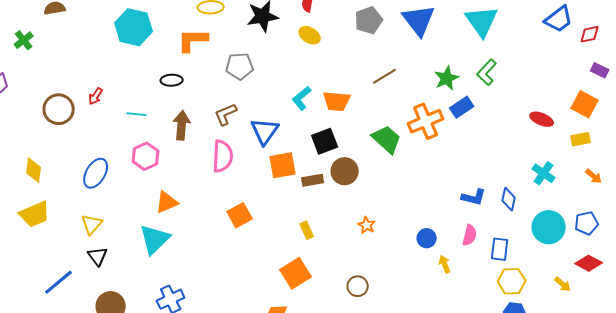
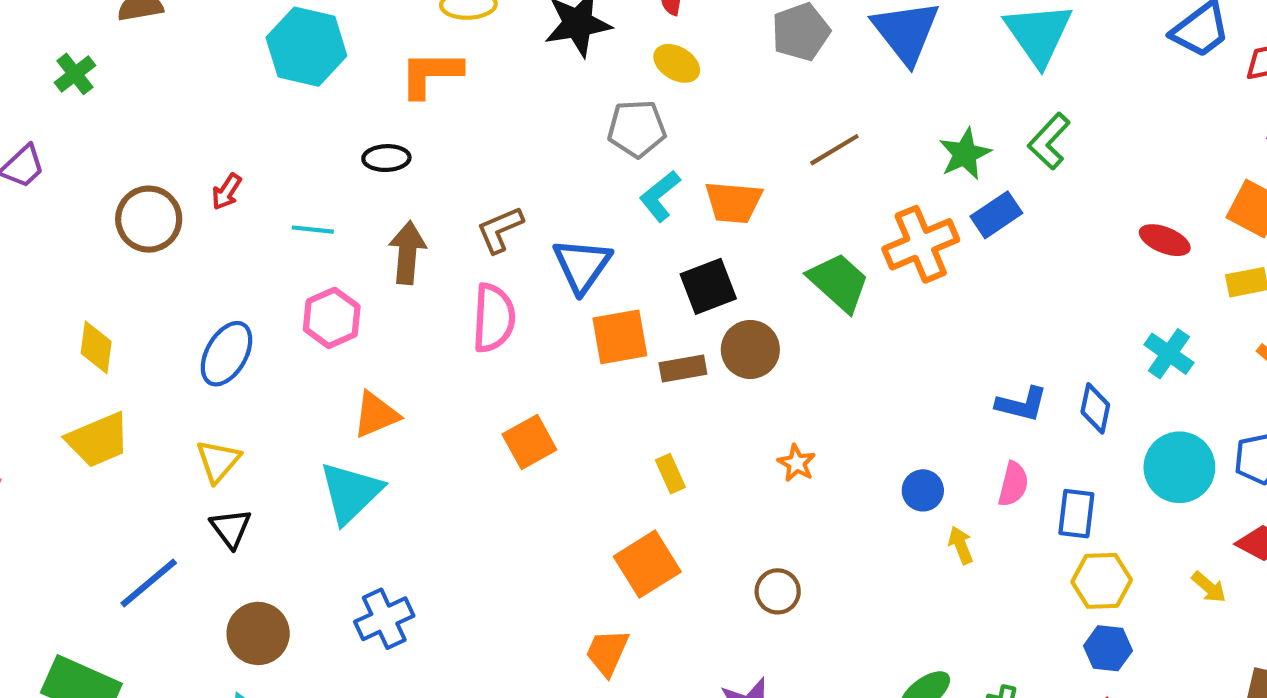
gray pentagon: (240, 66) -> (637, 129), moved

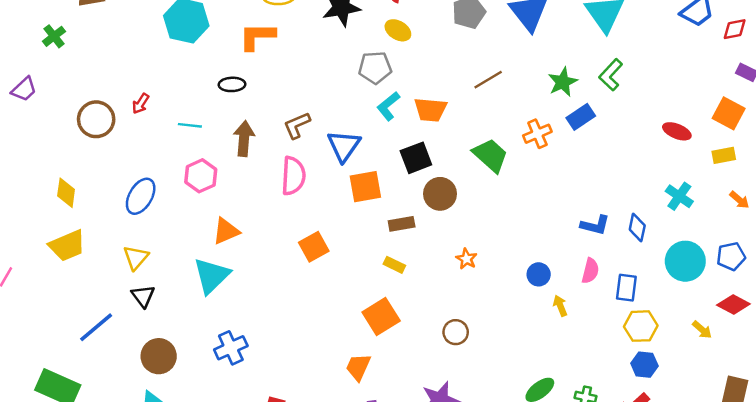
orange cross: (921, 244) -> (537, 134), size x0.7
brown rectangle: (683, 368) -> (402, 224), moved
yellow rectangle: (670, 474) -> (394, 265), turned -40

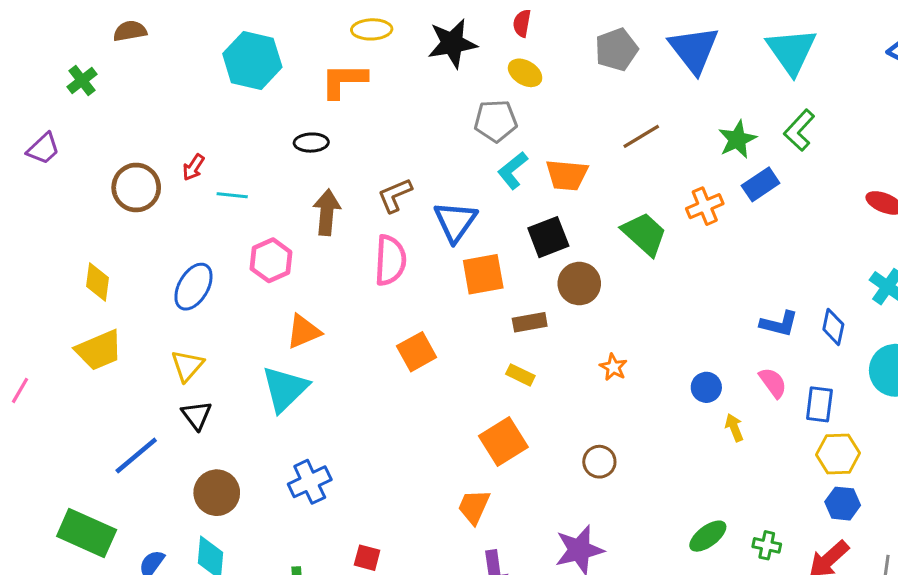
cyan line: (190, 125) -> (232, 195), moved
pink semicircle: (590, 271) -> (773, 383), turned -50

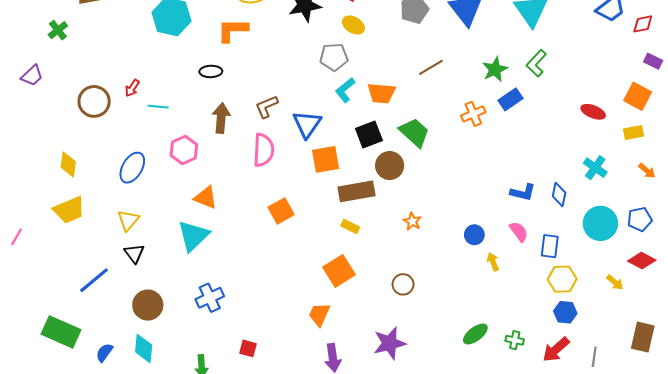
green trapezoid: (644, 234) -> (414, 132), moved
brown rectangle: (530, 322) -> (357, 191), size x1.6
orange triangle: (303, 332) -> (206, 198), turned 45

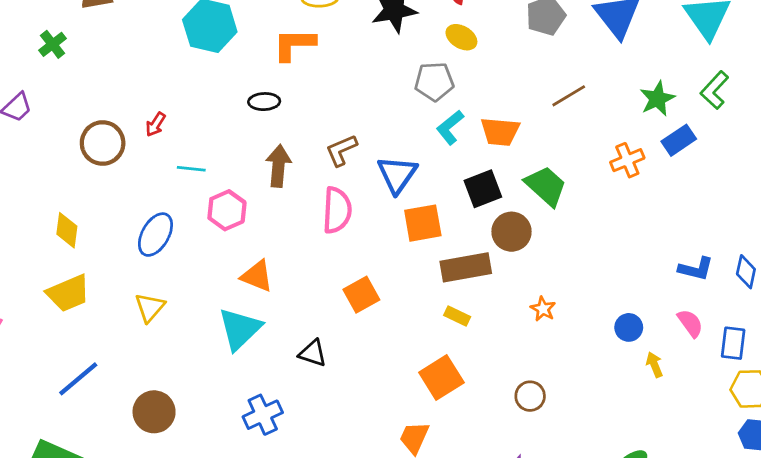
cyan line: (158, 107) -> (191, 169), moved
black triangle: (134, 253) -> (313, 353), moved, turned -35
blue line: (94, 280) -> (78, 379), moved
brown circle: (148, 305) -> (154, 412), moved

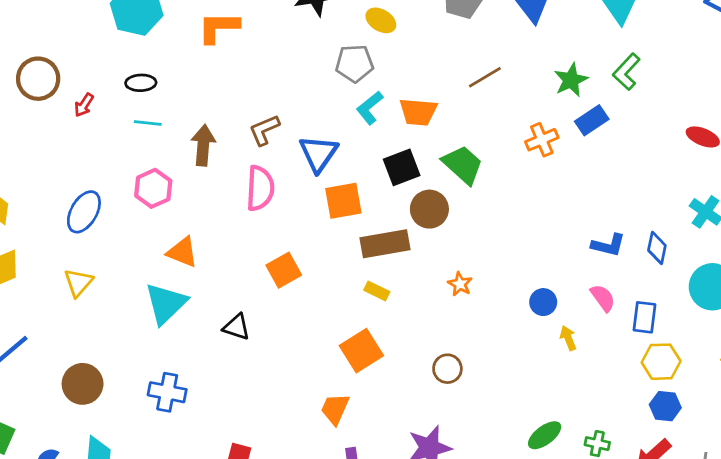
black ellipse: (264, 102) -> (141, 83), moved
brown circle: (103, 143) -> (38, 79), moved
cyan line: (191, 169) -> (148, 123), moved
blue cross: (263, 415) -> (167, 392), moved, turned 36

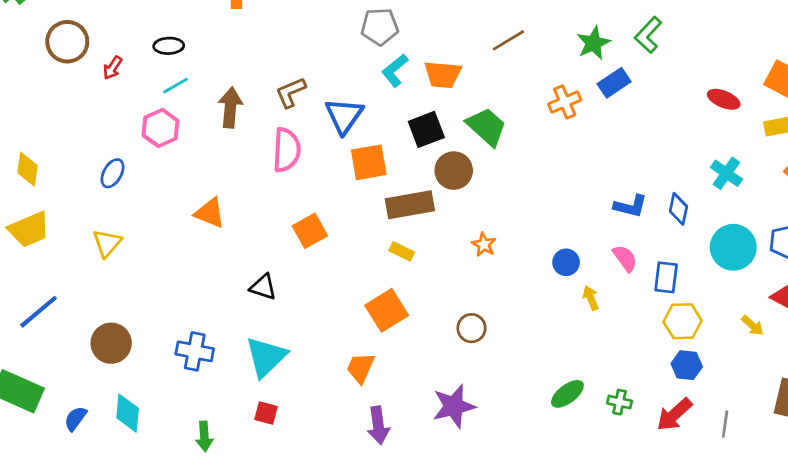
cyan line: (148, 123) -> (176, 86), turned -36
pink hexagon: (153, 188) -> (160, 128), moved
blue ellipse: (84, 212) -> (112, 173), size x0.7
cyan triangle: (166, 303) -> (266, 357), moved

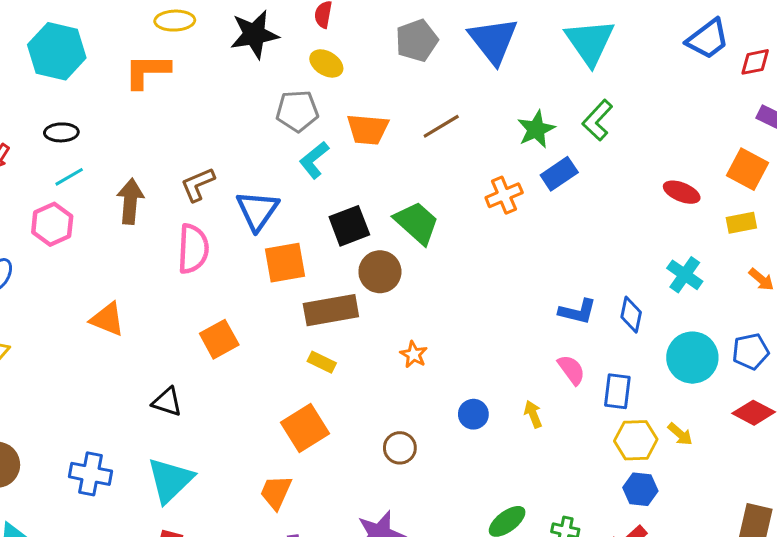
orange trapezoid: (443, 75) -> (368, 129), moved
blue circle: (566, 262) -> (473, 414), moved
yellow arrow: (752, 325) -> (680, 434), moved

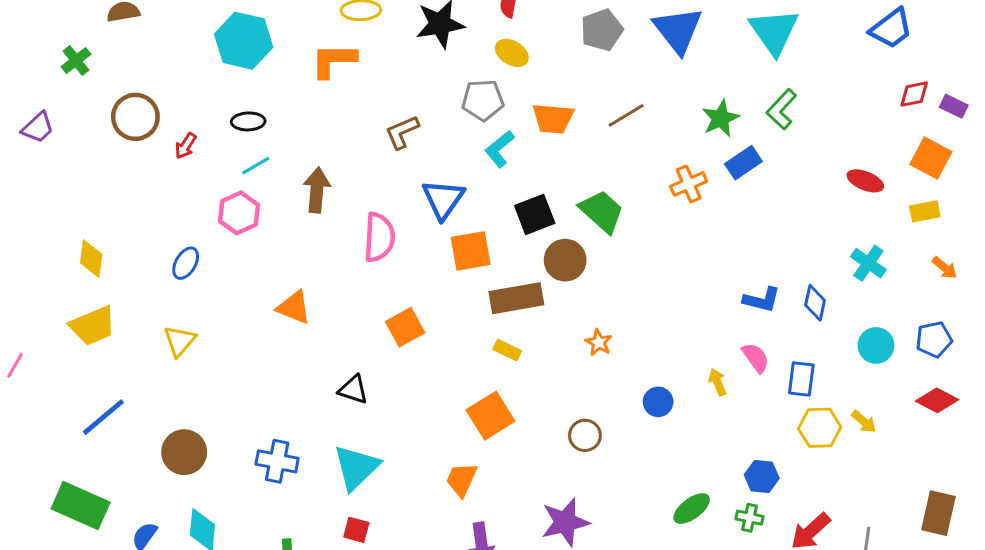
red diamond: (755, 62) -> (914, 94), moved
brown L-shape: (198, 184) -> (402, 132), moved
cyan circle: (692, 358) -> (876, 345), size x0.7
yellow arrow: (533, 414) -> (718, 382), moved
blue hexagon: (640, 489) -> (762, 477), moved

